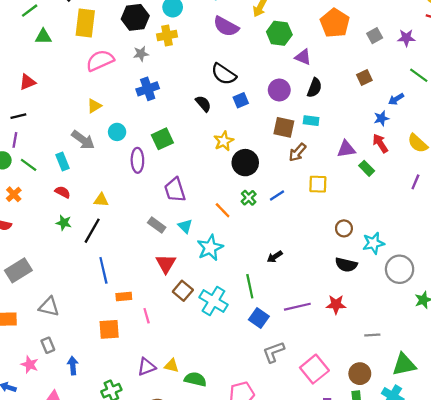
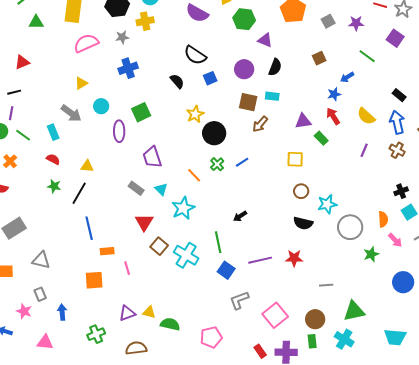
yellow square: (318, 184) -> (295, 159), moved

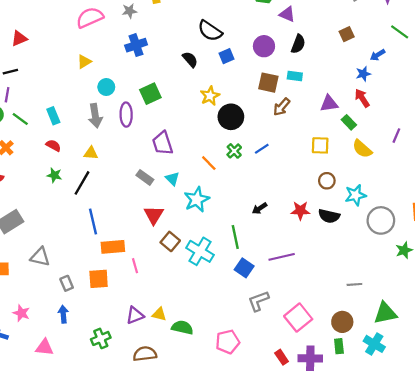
gray arrow: (71, 113) -> (95, 116), moved, turned 45
yellow semicircle: (366, 116) -> (362, 149), moved
orange rectangle: (107, 251) -> (113, 247), size x1.5
red star: (294, 258) -> (300, 211), moved
gray rectangle: (40, 294) -> (67, 283), moved

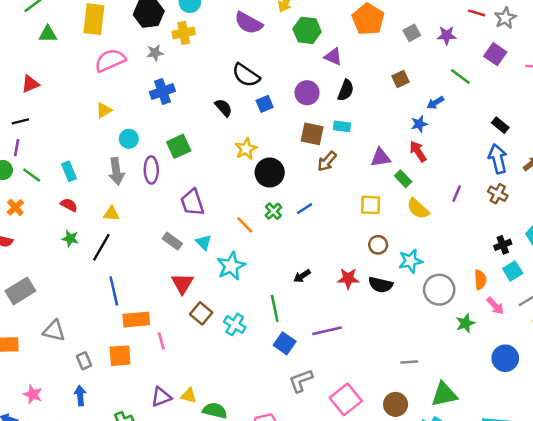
cyan cross: (200, 251) -> (235, 325), size x0.7

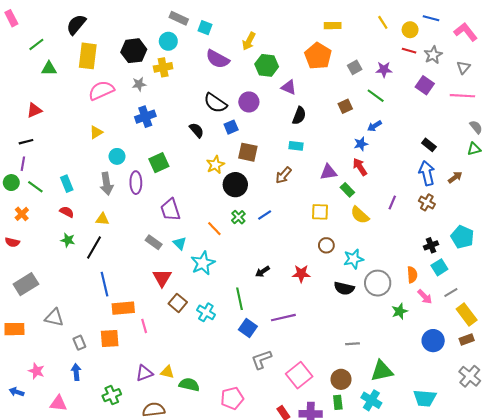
green line: (460, 77) -> (376, 96), moved
purple circle: (307, 93) -> (249, 102), moved
brown square: (312, 134) -> (248, 152), moved
black semicircle: (381, 285) -> (344, 288), moved

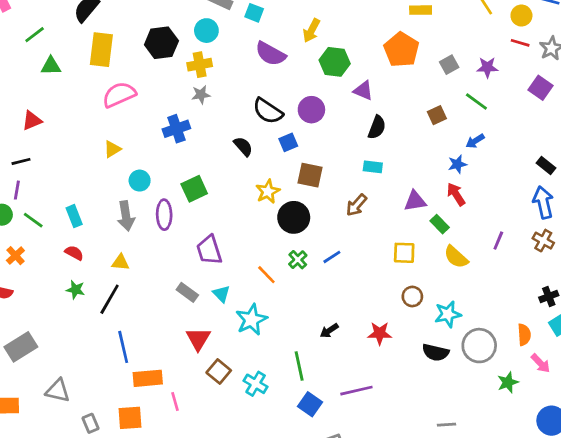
gray star: (139, 84) -> (201, 95), moved

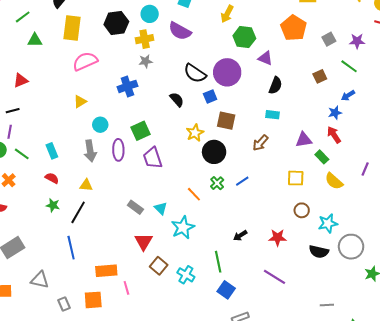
purple semicircle: (271, 54) -> (180, 31), moved
purple circle: (311, 110) -> (227, 72), size x1.4
purple trapezoid: (209, 250) -> (153, 158), moved
blue line: (123, 347) -> (71, 248), moved
purple line: (356, 391) -> (274, 277), moved, turned 45

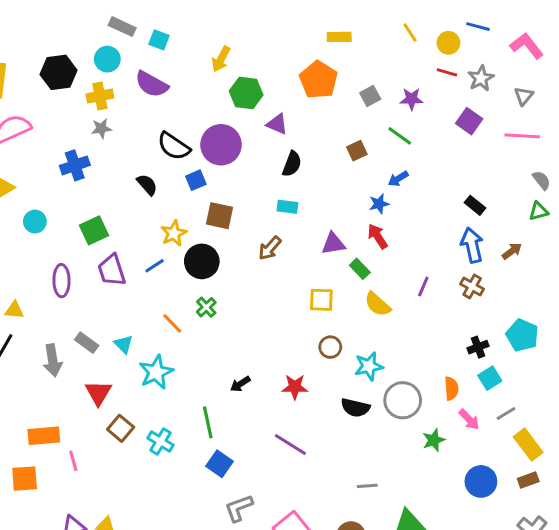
purple ellipse: (118, 150) -> (61, 281), moved
gray arrow: (90, 151) -> (53, 360), moved
blue line: (242, 181) -> (155, 266), moved

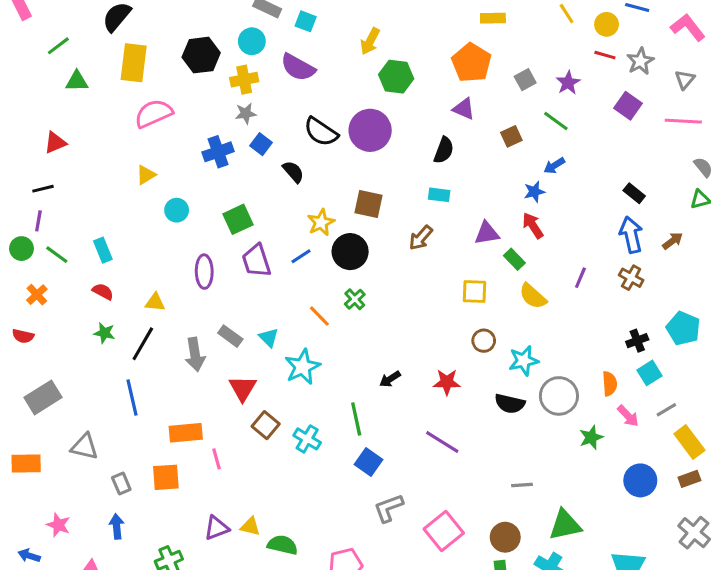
purple star: (412, 99) -> (568, 83), turned -30
purple triangle: (277, 124) -> (464, 109), moved
blue square: (196, 180) -> (261, 144), moved, turned -30

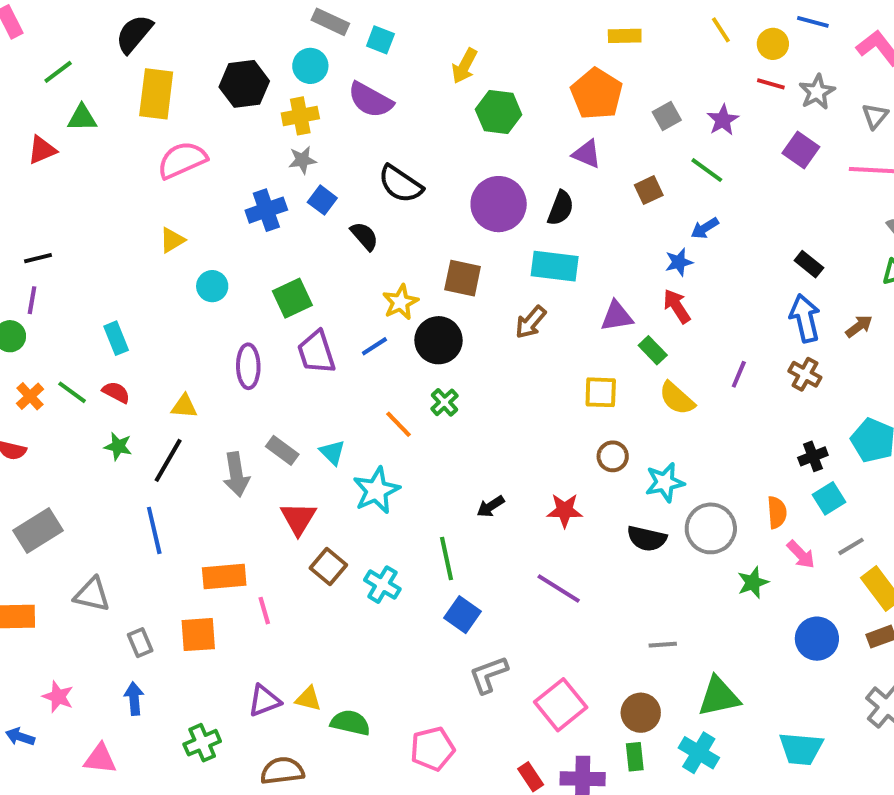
purple circle: (370, 130) -> (499, 204), moved
red triangle: (55, 143) -> (42, 150), moved
cyan rectangle: (439, 195) -> (555, 266), size x1.6
green line: (57, 255) -> (72, 392), moved

